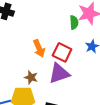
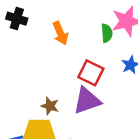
orange arrow: (39, 48) -> (60, 33), moved

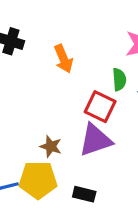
green semicircle: (107, 33) -> (119, 80), moved

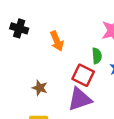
brown star: (51, 146) -> (40, 88), moved

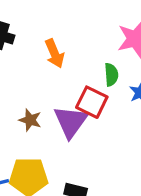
purple triangle: (80, 99) -> (71, 122), moved, turned -35

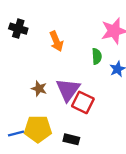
red square: (92, 102) -> (83, 102), moved

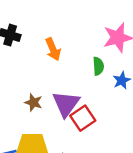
red square: (83, 102) -> (83, 118), turned 30

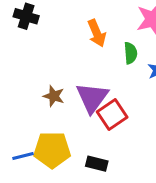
orange arrow: (53, 49) -> (97, 33), moved

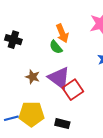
black cross: (26, 16) -> (13, 40), moved
green semicircle: (131, 53) -> (56, 47), moved, turned 144
purple triangle: (92, 98) -> (59, 78), turned -30

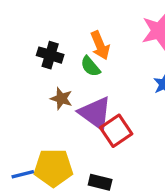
black cross: (13, 40) -> (50, 55), moved
brown star: (33, 77) -> (61, 99), moved

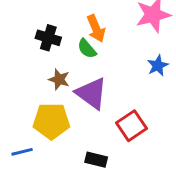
red square: (116, 131) -> (132, 126), moved
yellow pentagon: (53, 168) -> (51, 121), moved

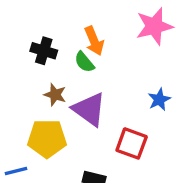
blue star: (158, 66) -> (159, 99), moved
red square: (132, 126) -> (132, 143), turned -36

